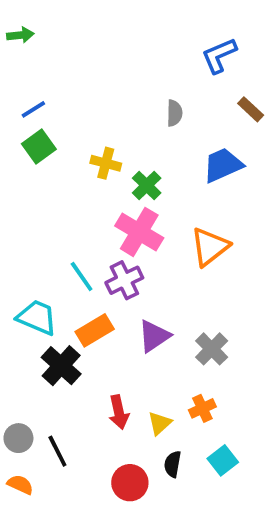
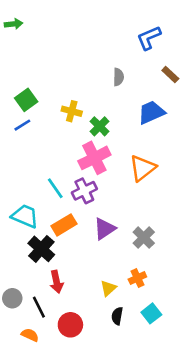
blue line: (33, 109) -> (22, 125), moved
pink cross: (139, 232) -> (94, 158), turned 32
red arrow: (119, 412) -> (57, 282), moved
red circle: (130, 483) -> (70, 325), moved
orange semicircle: (20, 485) -> (30, 335), moved

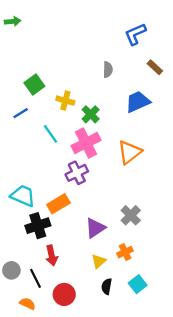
green square: (26, 100) -> (34, 84), moved
cyan line: (55, 188) -> (50, 134), moved
purple triangle: (105, 229) -> (95, 228), moved
black cross: (41, 249) -> (38, 226), turned 30

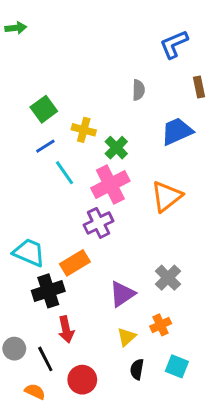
brown rectangle: (155, 67) -> (199, 87), turned 35
blue line: (21, 113) -> (45, 146), moved
cyan square: (138, 284) -> (177, 366), turned -30

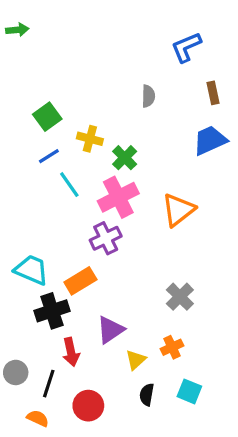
blue trapezoid: (177, 131) -> (210, 140), moved
purple triangle: (122, 294) -> (110, 330), moved
black line: (45, 359) -> (49, 384), turned 45

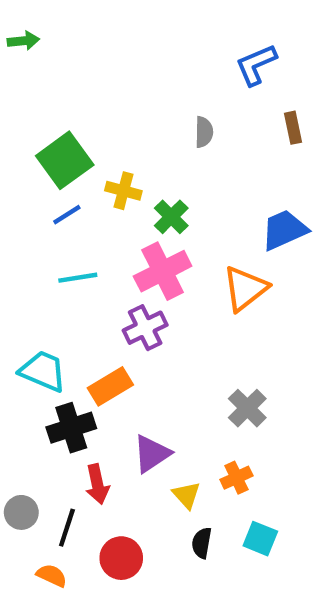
green square: (47, 117) -> (65, 160), size x1.4
blue trapezoid: (210, 140) -> (284, 230), moved
cyan line: (69, 185) -> (78, 278), moved, turned -64
yellow triangle: (136, 360) -> (186, 495), turned -30

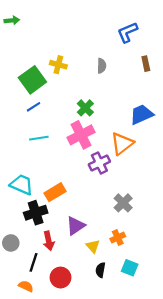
yellow cross: (123, 191) -> (58, 65), moved
purple cross: (145, 328) -> (99, 163), moved
gray circle: (21, 512) -> (11, 243), moved

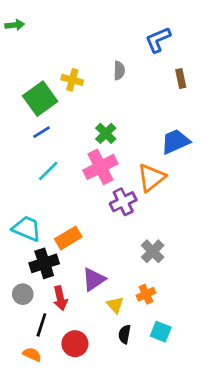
gray semicircle: (102, 66) -> (119, 71), moved
cyan line: (39, 138) -> (48, 171), turned -36
gray circle: (11, 243) -> (23, 294), moved

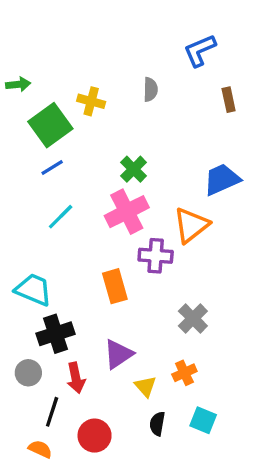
green arrow: (15, 25) -> (18, 84), moved
purple cross: (123, 202) -> (156, 256), turned 30
orange rectangle: (68, 238) -> (115, 286), moved, turned -75

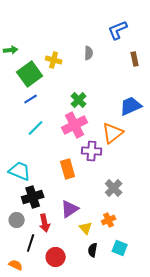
orange semicircle: (40, 449) -> (16, 265), moved

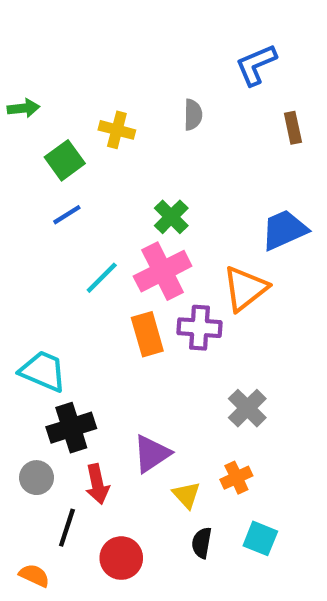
green square: (30, 74) -> (65, 160), size x0.7
cyan line: (36, 128) -> (102, 278), moved
orange rectangle: (68, 169) -> (147, 334), moved

